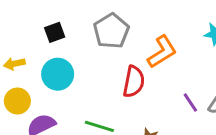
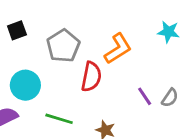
gray pentagon: (111, 31) -> (63, 46), moved
cyan circle: (58, 74) -> (25, 85), moved

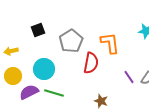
orange L-shape: (118, 49) -> (110, 43), turned -65
green line: (59, 119) -> (54, 93), moved

